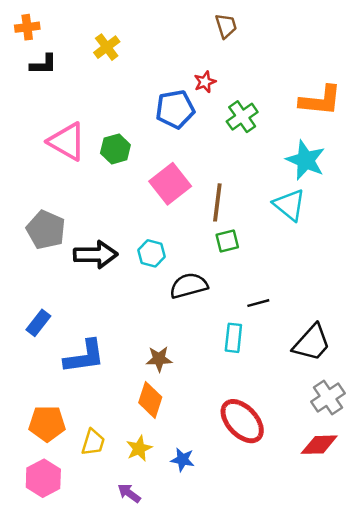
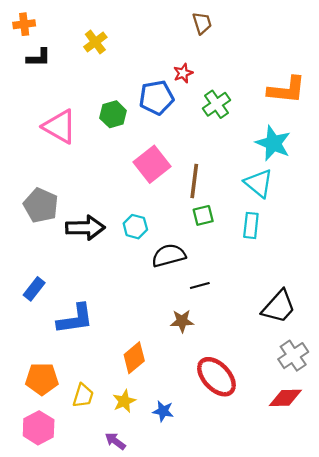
green hexagon: (115, 149) -> (113, 114), moved
black line: (258, 303) -> (200, 286), moved
cyan rectangle: (233, 338) -> (251, 225), moved
brown star: (159, 359) -> (182, 321), moved
orange diamond: (150, 400) -> (134, 358), turned 32

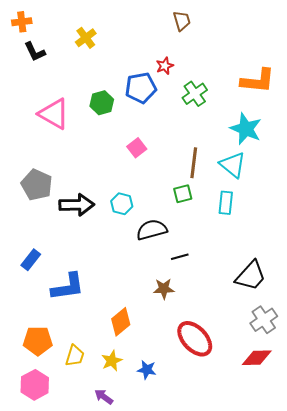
black L-shape: (39, 58) -> (35, 52), turned 65
pink square: (152, 164) -> (137, 148), size x0.6
brown line: (194, 181) -> (194, 163), moved

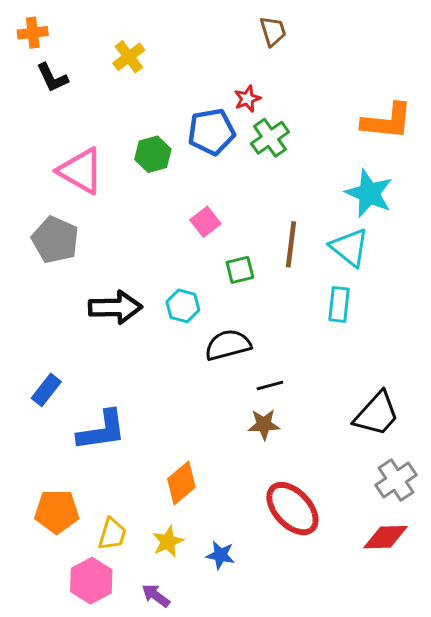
green cross: (195, 94) -> (270, 138), moved
gray pentagon: (37, 185) -> (55, 240), moved
green square: (183, 194) -> (240, 270), moved
brown star: (164, 289) -> (264, 424), moved
pink hexagon: (35, 385) -> (91, 581), moved

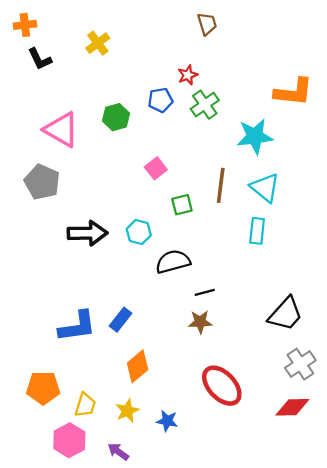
blue pentagon: (211, 132) -> (160, 100), size x0.7
cyan star: (369, 193) -> (255, 136), moved, turned -30
blue rectangle: (46, 390) -> (121, 320), moved

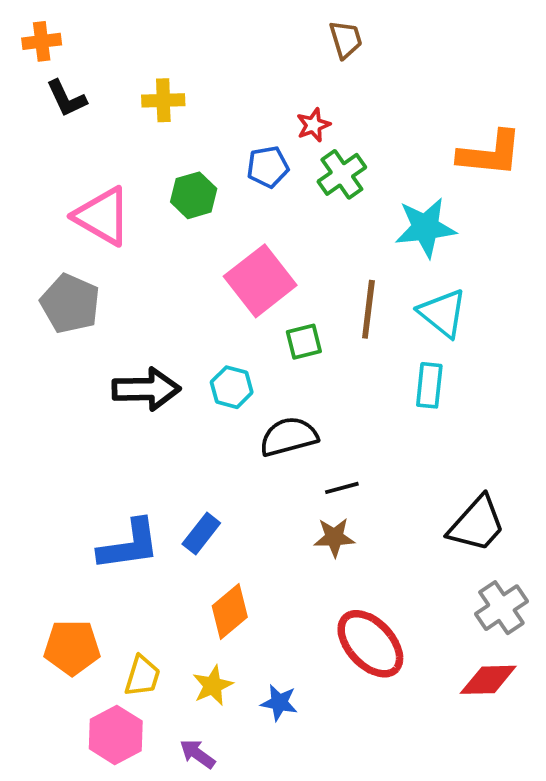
yellow cross: (98, 43) -> (163, 100), moved, turned 35
pink square: (156, 168) -> (260, 281), size x1.8

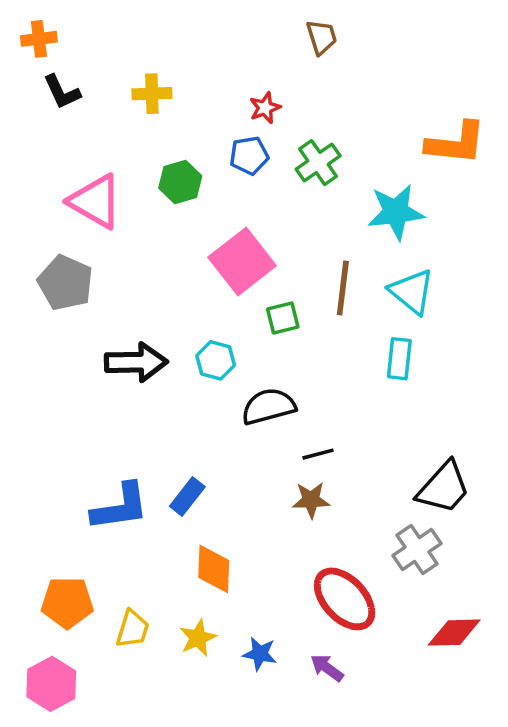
red star: (313, 125) -> (265, 108), moved
gray cross: (501, 608) -> (417, 550), moved
orange diamond: (230, 611) -> (214, 569), turned -48
pink hexagon: (116, 735) -> (51, 684), moved
purple arrow: (197, 754) -> (327, 668), moved

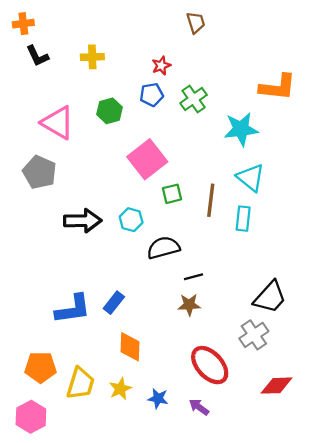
brown line: (343, 288) -> (211, 200), moved
yellow trapezoid: (133, 629) -> (80, 383), size x1.4

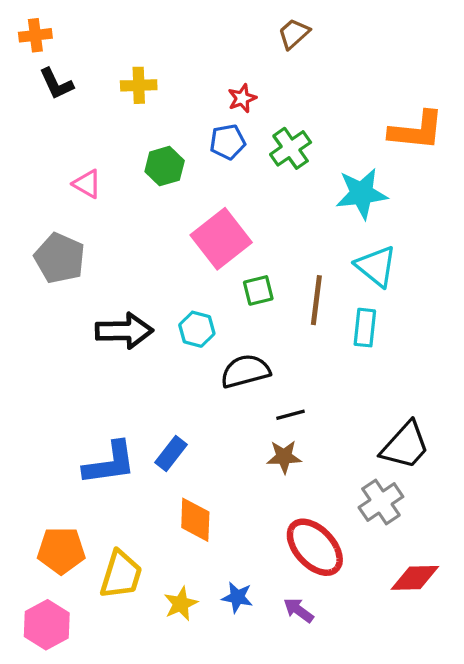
brown trapezoid: (196, 23) -> (294, 34), turned -115
pink triangle: (58, 123) -> (87, 184), size x0.6
yellow star: (120, 389) -> (181, 604), moved

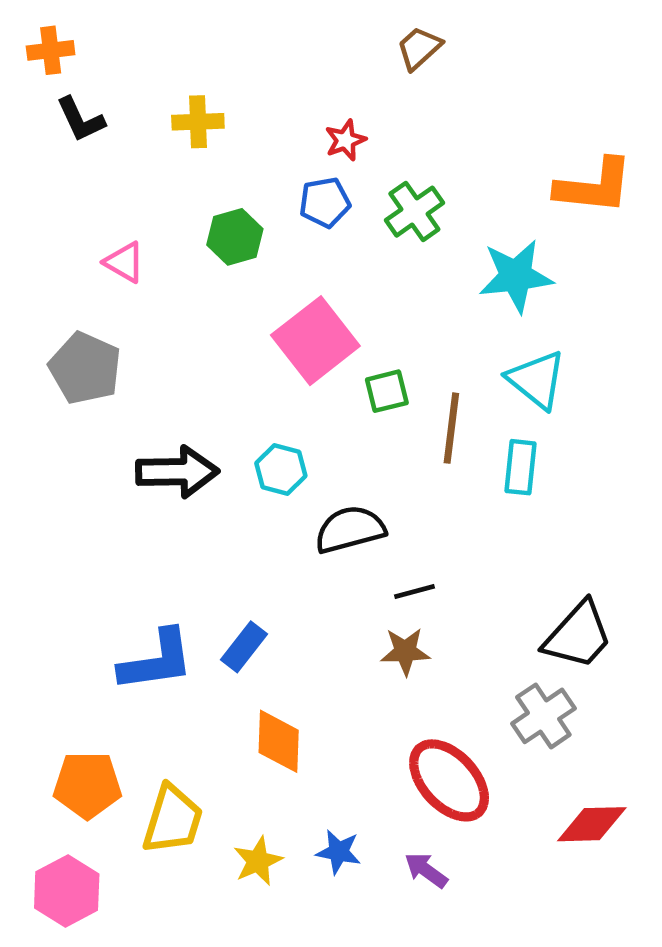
green square: (258, 290) -> (387, 391), moved

